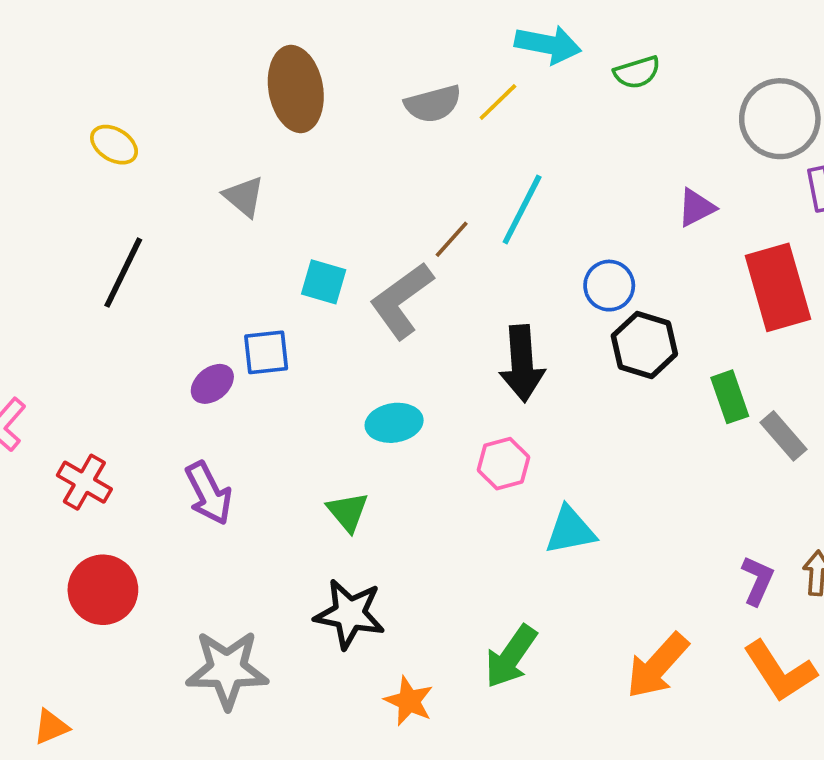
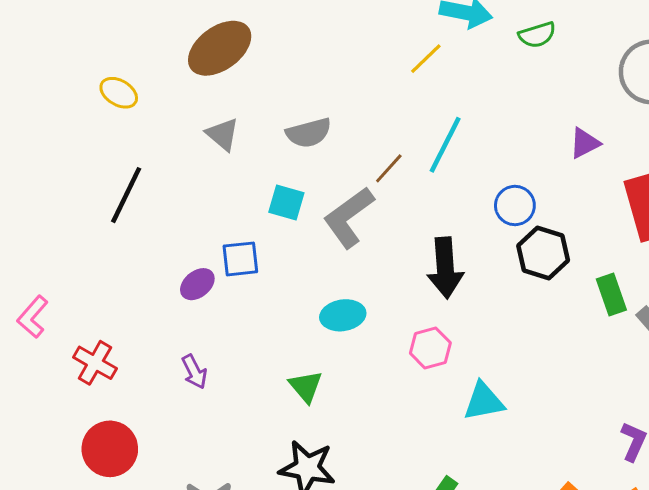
brown ellipse: (296, 89) -> (220, 48), moved, turned 64
gray semicircle: (433, 104) -> (309, 133), moved
purple arrow: (209, 493) -> (194, 372), size x0.7

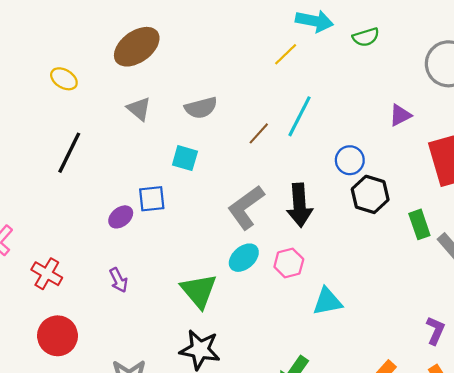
gray L-shape: (349, 217) -> (246, 207), moved
cyan ellipse: (343, 315) -> (244, 258), moved, turned -32
green triangle: (306, 387) -> (199, 291), size x1.5

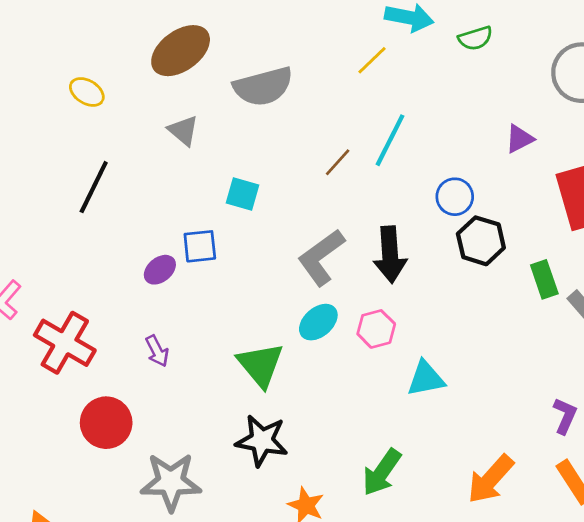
gray semicircle: (201, 108) -> (263, 86), moved, size x1.4
red cross: (47, 274) -> (65, 343), size x1.5
red circle: (58, 336) -> (106, 423), moved

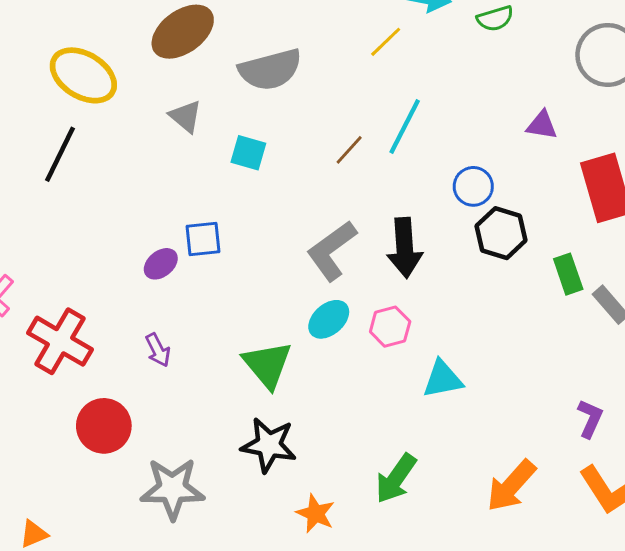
yellow ellipse: (87, 92) -> (83, 75), size x1.8
purple triangle: (520, 139) -> (542, 125), turned 36
black line: (94, 187) -> (60, 154), moved
cyan square: (243, 194) -> (248, 153), moved

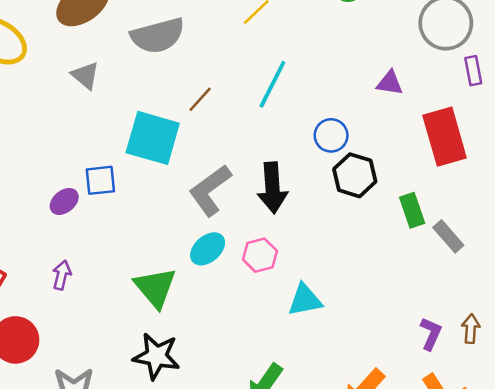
brown line: (349, 150) -> (200, 99), moved
cyan square: (248, 153) -> (153, 138), moved, size x1.8
purple arrow: (158, 350) -> (62, 275), turned -140

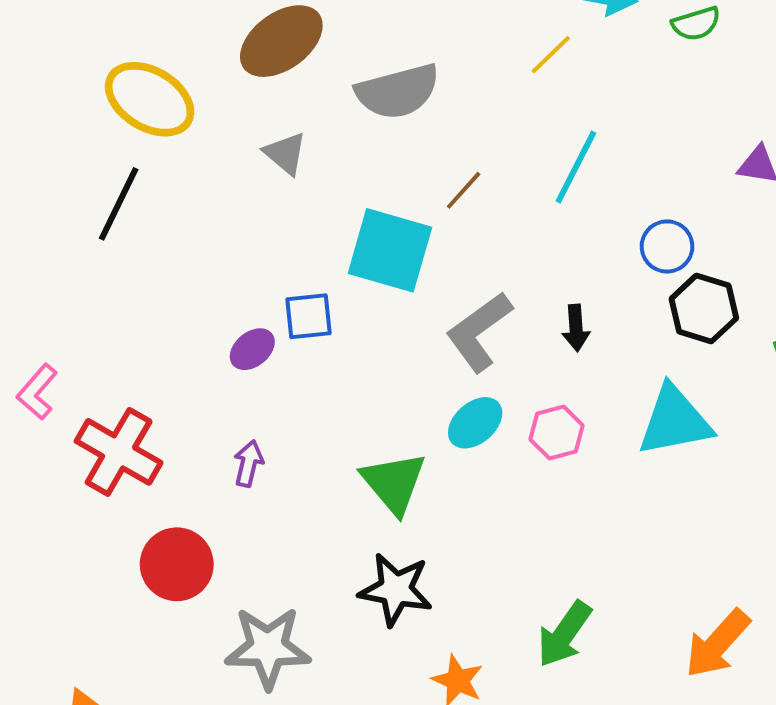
black arrow: (272, 188) -> (576, 328), size x0.6
cyan triangle: (305, 300) -> (675, 421), moved, size x1.4

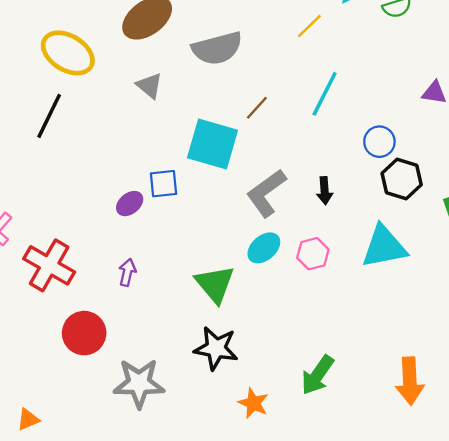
orange arrow: (717, 644) -> (410, 381), turned -45

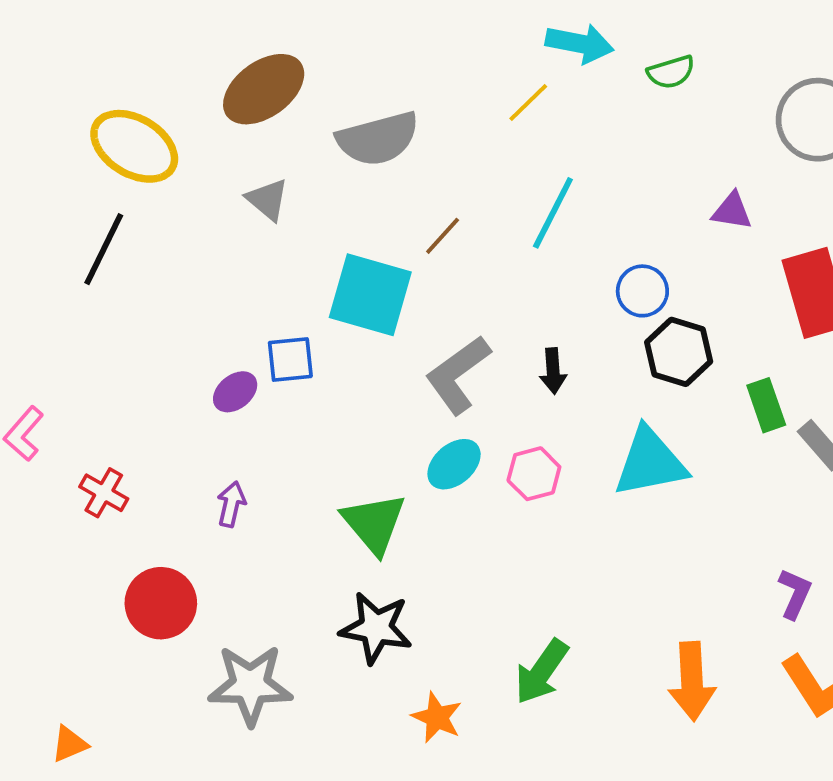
red cross: (49, 265) -> (104, 493), size x0.6

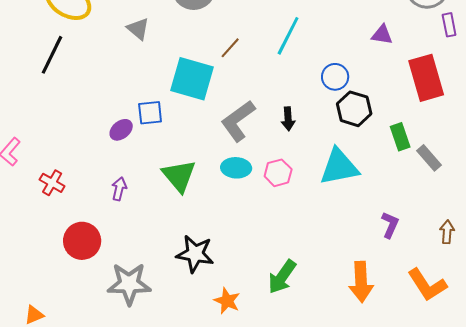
cyan ellipse: (454, 464) -> (236, 168), turned 44
green triangle: (374, 523) -> (179, 176), moved
purple L-shape: (795, 594) -> (390, 225), moved

